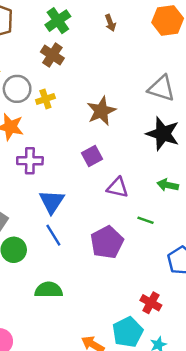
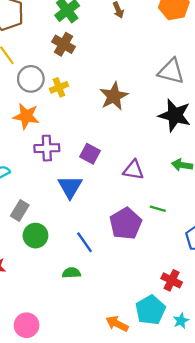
purple square: (92, 156) -> (90, 154), moved, turned -30
green line: (145, 220) -> (158, 209), moved
blue line: (53, 235) -> (84, 242), moved
green semicircle: (49, 290) -> (71, 273), size x0.7

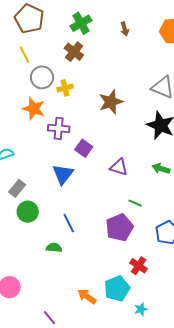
purple cross: (47, 148) -> (59, 128), moved
purple pentagon: (126, 224) -> (120, 227), moved
cyan star: (181, 321) -> (141, 309), moved

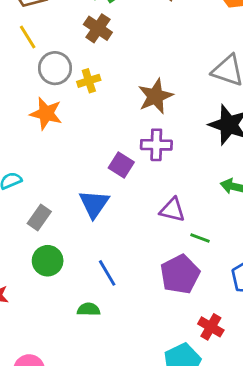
purple cross: (59, 128) -> (156, 145), moved
purple triangle: (119, 167) -> (172, 210), moved
gray rectangle: (17, 188) -> (39, 218), moved

